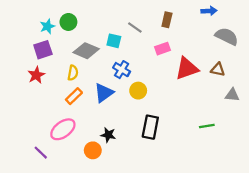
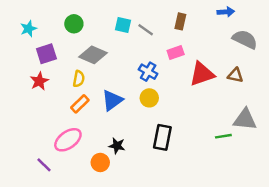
cyan star: (47, 26) -> (28, 29), moved
cyan square: (114, 41) -> (123, 25), moved
blue cross: (122, 70) -> (148, 72), moved
gray triangle: (232, 95) -> (245, 119), moved, size x1.5

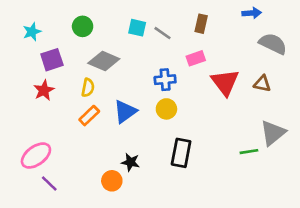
blue cross: (148, 72) -> (165, 80), turned -36
red triangle: (202, 74) -> (225, 82), turned -48
gray triangle: (245, 119) -> (273, 133), turned -45
pink ellipse: (68, 140) -> (36, 156), moved

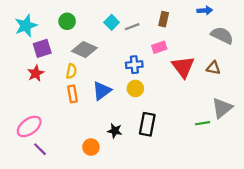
cyan square: (137, 28) -> (112, 22), turned 32
cyan star: (32, 32) -> (26, 26), size x1.5
gray line: (162, 33) -> (132, 27), turned -56
orange rectangle: (89, 116) -> (73, 94), turned -56
black star: (130, 162) -> (115, 131), moved

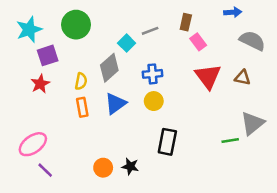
green circle: (67, 21) -> (76, 25), size x1.5
cyan square: (112, 22) -> (127, 43), moved
pink rectangle: (159, 47) -> (198, 42), moved, turned 72
gray diamond: (84, 49) -> (109, 68), moved, turned -65
black star: (115, 131) -> (130, 166), moved

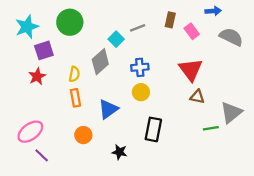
pink rectangle: (198, 42) -> (192, 31), moved
brown triangle: (243, 78) -> (197, 97), moved
blue triangle: (115, 104) -> (108, 109), moved
orange circle: (103, 168) -> (83, 135), moved

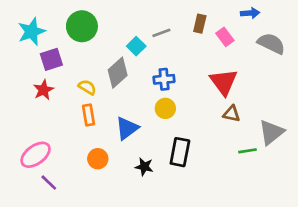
yellow semicircle: (74, 74) -> (87, 87), turned -70
black star: (119, 152) -> (144, 167), moved

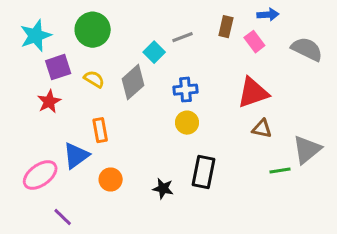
blue arrow: (250, 13) -> (268, 15), moved
red triangle: (224, 82) -> (253, 93), turned 48
yellow semicircle: (87, 87) -> (94, 79), moved
blue triangle: (127, 128) -> (76, 156), moved
purple line: (49, 183) -> (63, 217), moved

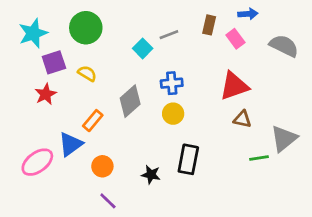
gray diamond: (133, 82) -> (130, 101), moved
orange rectangle: (100, 130) -> (93, 121), turned 50
purple line: (63, 217) -> (108, 201), moved

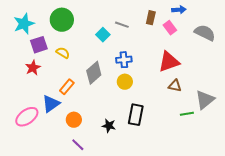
gray line: (169, 35) -> (122, 25), turned 40

